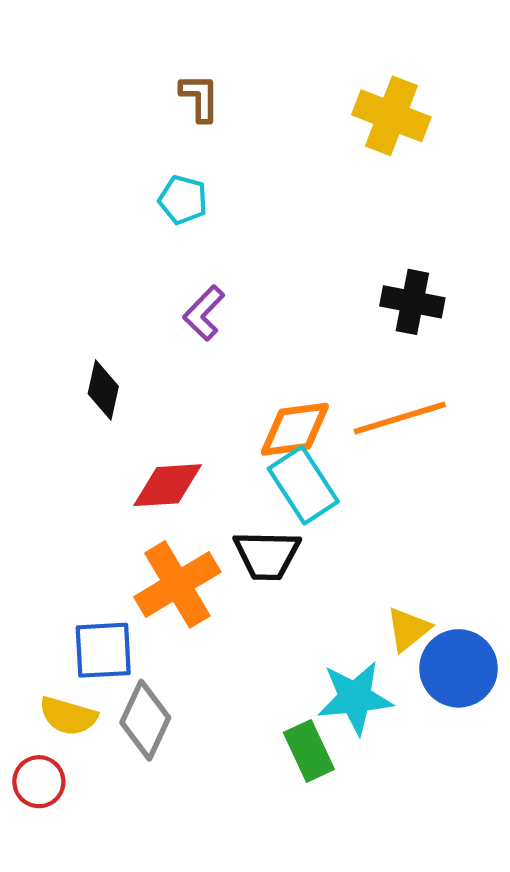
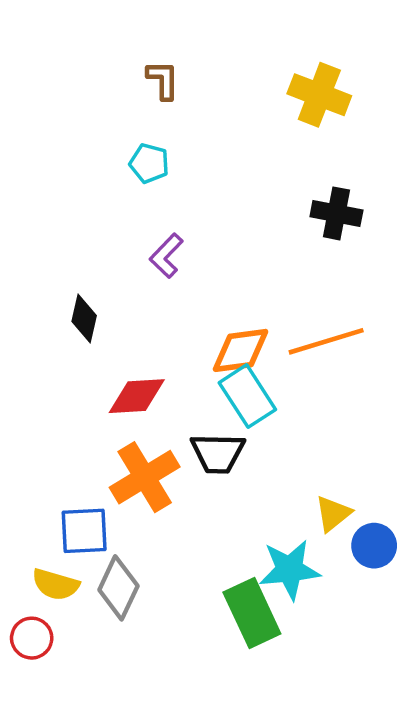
black cross: (412, 302) -> (336, 213), moved
blue circle: (459, 668) -> (374, 546), size x0.7
green rectangle: (309, 751) -> (252, 613), size x1.4

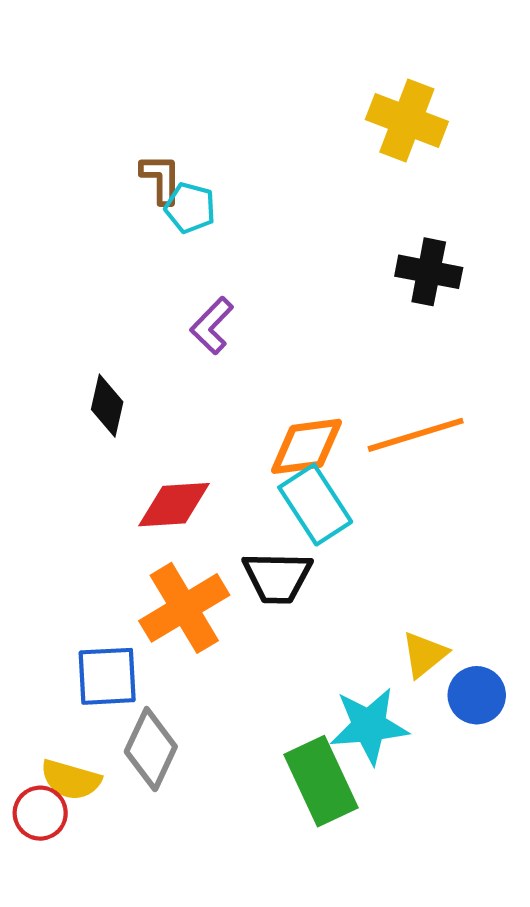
brown L-shape: (163, 80) -> (161, 179), moved
yellow semicircle: (56, 584) -> (71, 780), moved

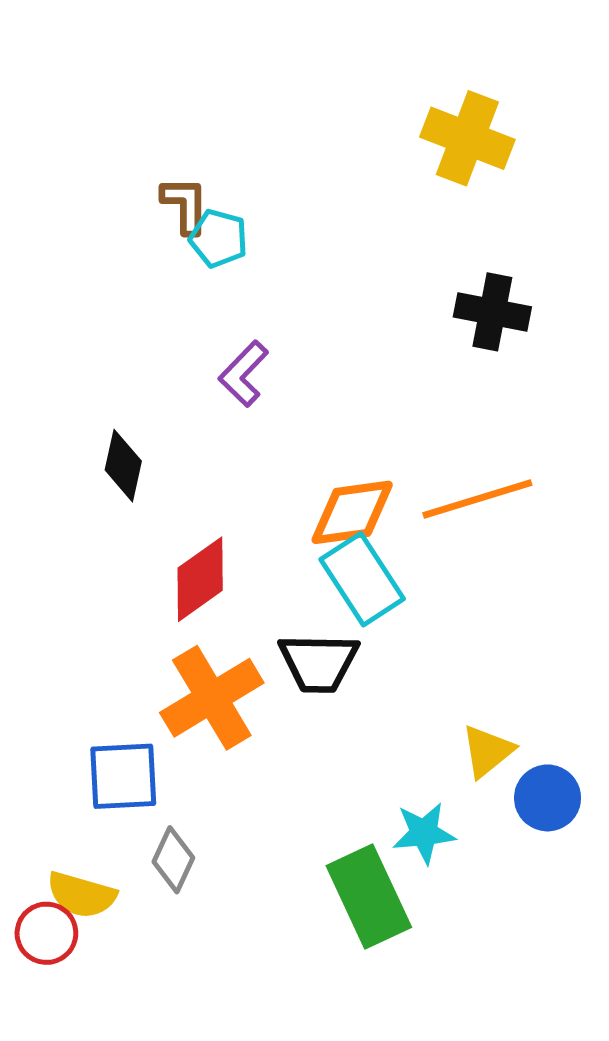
red diamond: (174, 505) -> (200, 579), turned -32
cyan star: (369, 726) -> (424, 833), size x0.7
gray diamond: (151, 749) -> (173, 860), size x0.7

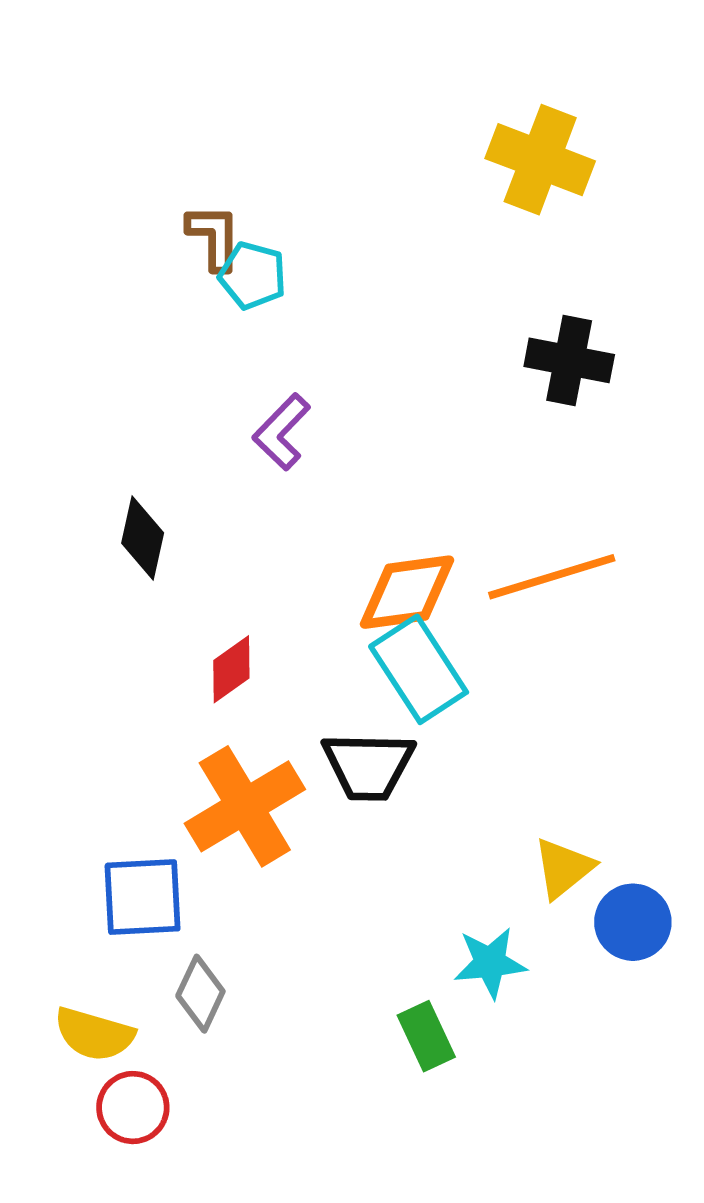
red diamond: (200, 579) -> (231, 669), size x0.7
green rectangle: (369, 897) -> (426, 1036), size x0.6
red circle: (46, 933) -> (133, 1108), moved

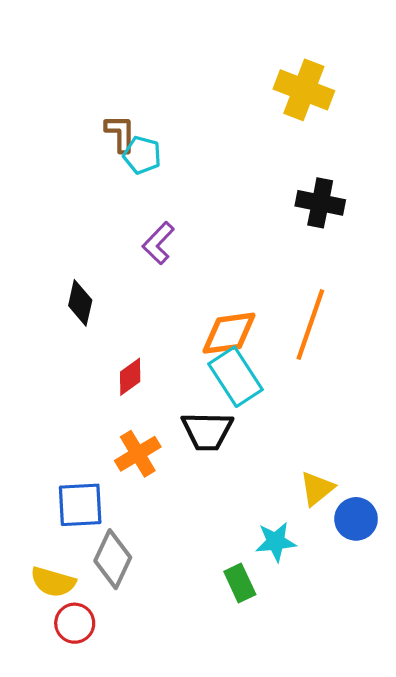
orange line: (552, 577) -> (310, 325), turned -54
orange cross: (245, 806) -> (138, 454), size x0.7
gray diamond: (200, 994) -> (113, 559), size x1.4

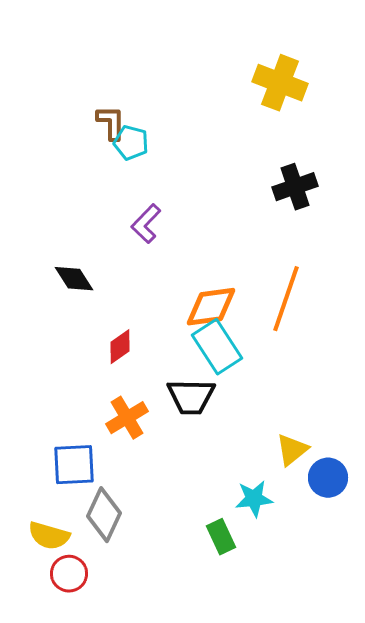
black cross: (320, 203) -> (295, 187), turned -30
black diamond: (80, 303) -> (74, 279), turned -45

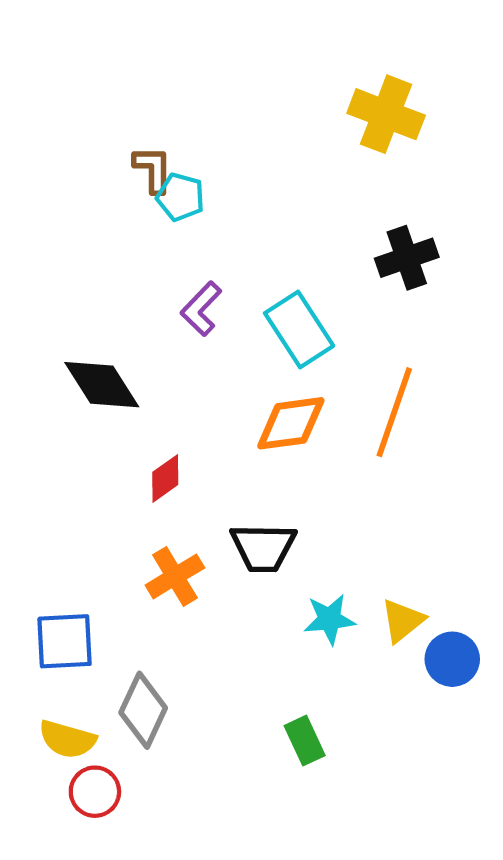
black diamond: (74, 279) -> (102, 385), size x1.4
cyan rectangle: (217, 347) -> (299, 329), moved
blue square: (74, 465) -> (65, 641), moved
cyan star: (254, 499) -> (329, 619), moved

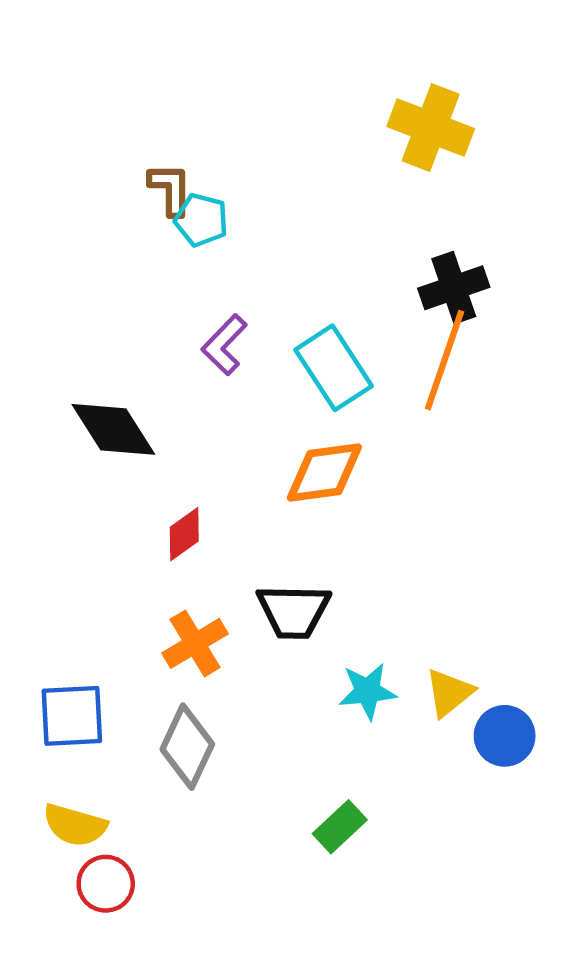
orange line: (394, 412) -> (445, 360), moved
gray diamond: (143, 710) -> (187, 747), moved
green rectangle: (305, 741) -> (340, 827), turned 72

